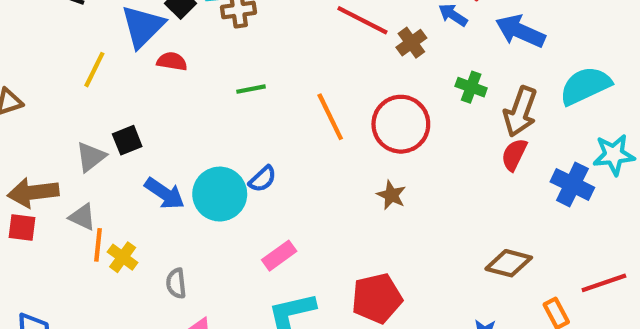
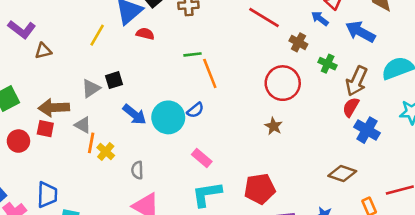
brown cross: (411, 43) -> (298, 42), moved, turned -30
orange line: (330, 117) -> (210, 73), moved
blue cross: (572, 185) -> (367, 130), moved
pink rectangle: (279, 256) -> (202, 158), turned 72

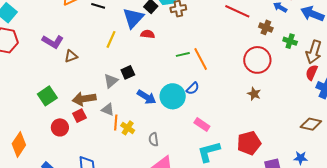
green line: (192, 54) -> (183, 54), moved
red square: (45, 129) -> (79, 116), turned -32

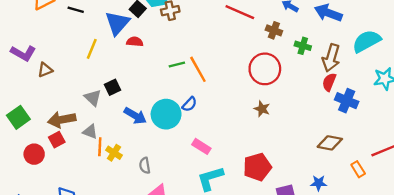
gray triangle: (111, 81) -> (93, 98), turned -35

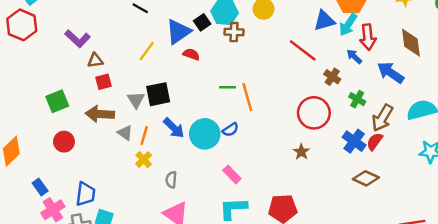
black square: (113, 87) -> (158, 94), size x1.5
blue cross: (347, 101) -> (354, 141), moved
red square: (57, 140) -> (103, 82), moved
brown diamond: (330, 143) -> (366, 178), moved
orange line: (100, 147) -> (144, 135), moved

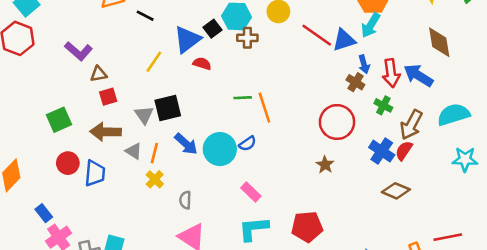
blue triangle: (324, 21) -> (344, 40), moved
red arrow: (368, 37) -> (391, 73), moved
red line: (303, 50) -> (317, 35), moved
blue arrow: (354, 57) -> (364, 64), moved, turned -147
blue trapezoid: (86, 194) -> (95, 173), moved

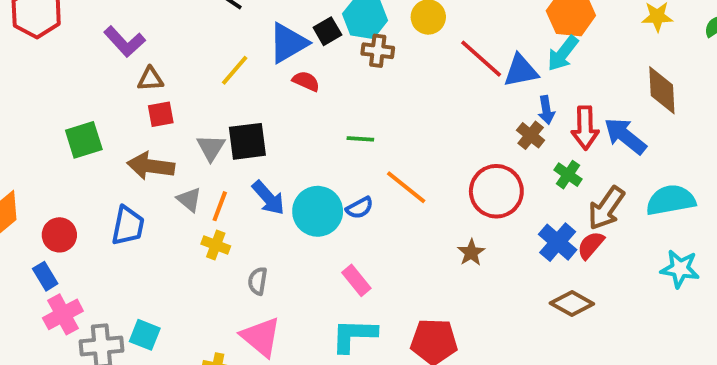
orange line: (264, 108) -> (406, 187), moved, turned -40
red circle: (68, 163) -> (59, 235), moved
yellow cross: (155, 179) -> (216, 245), turned -30

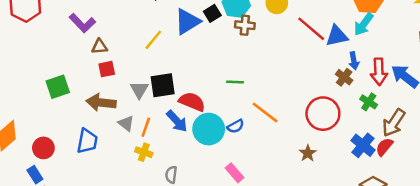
red semicircle: (306, 81) -> (192, 102), moved, size x1.5

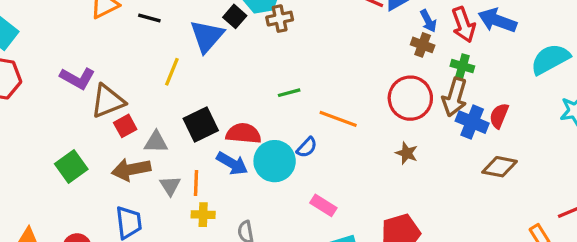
brown triangle: (99, 47) -> (108, 101), size x1.6
gray triangle: (139, 90) -> (156, 142), moved, turned -42
gray triangle: (126, 123) -> (170, 186), turned 36
brown arrow: (394, 123) -> (455, 97), moved

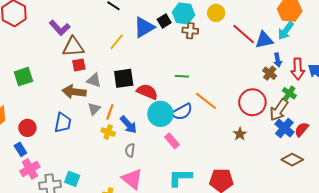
blue semicircle: (307, 147) -> (182, 112), size x1.5
blue arrow: (232, 163) -> (128, 125), moved
green square: (71, 167) -> (23, 77), moved
pink rectangle: (323, 205) -> (172, 141), moved

